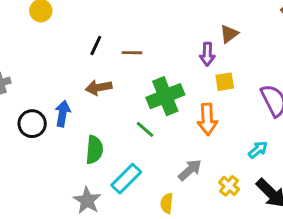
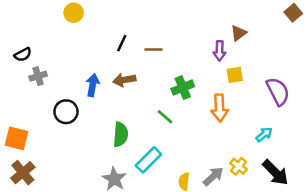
green cross: (165, 96) -> (183, 88), size x0.7
blue arrow: (63, 114) -> (93, 85), moved
gray arrow: (190, 170) -> (213, 176), moved

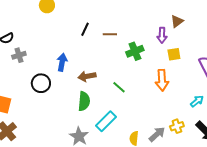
brown arrow: (124, 80) -> (87, 76), moved
green cross: (183, 88) -> (135, 51), moved
yellow cross: (239, 166) -> (177, 126), turned 32

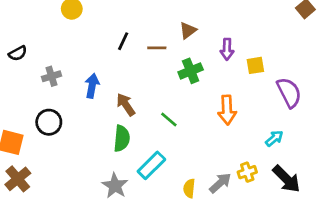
brown triangle: (177, 21) -> (188, 30), moved
yellow square: (174, 54) -> (255, 65), moved
gray cross: (19, 55) -> (52, 76), moved
brown arrow: (87, 76) -> (126, 105), turned 66
black circle: (41, 83) -> (49, 122), moved

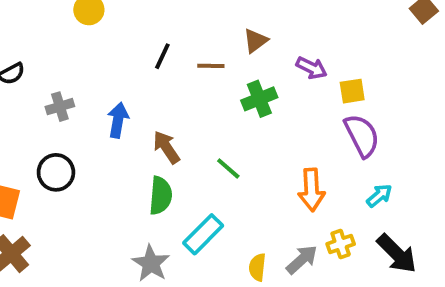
purple arrow: (227, 49) -> (312, 68), turned -65
purple semicircle: (289, 92) -> (362, 136), moved
orange arrow: (227, 110) -> (312, 190), moved

